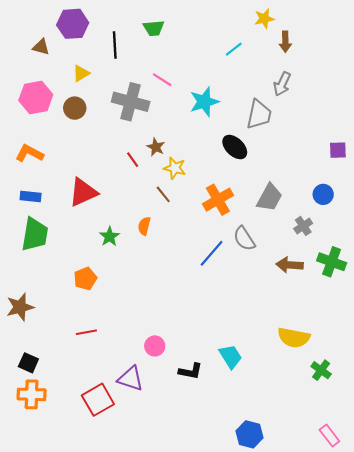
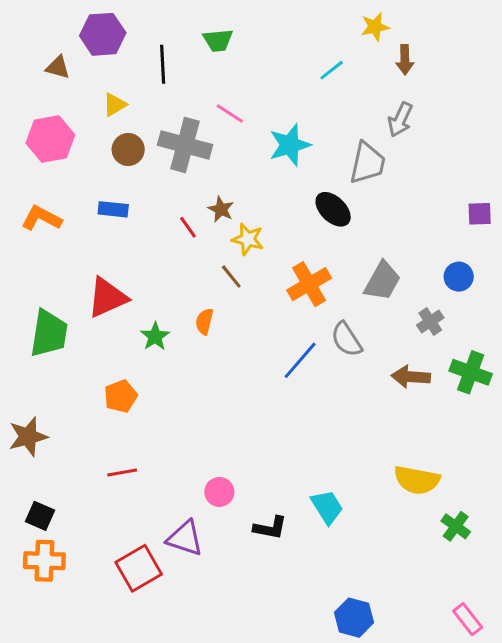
brown circle: (75, 108) -> (128, 149), moved
red triangle: (83, 192) -> (107, 298), moved
blue rectangle: (31, 196) -> (113, 209), moved

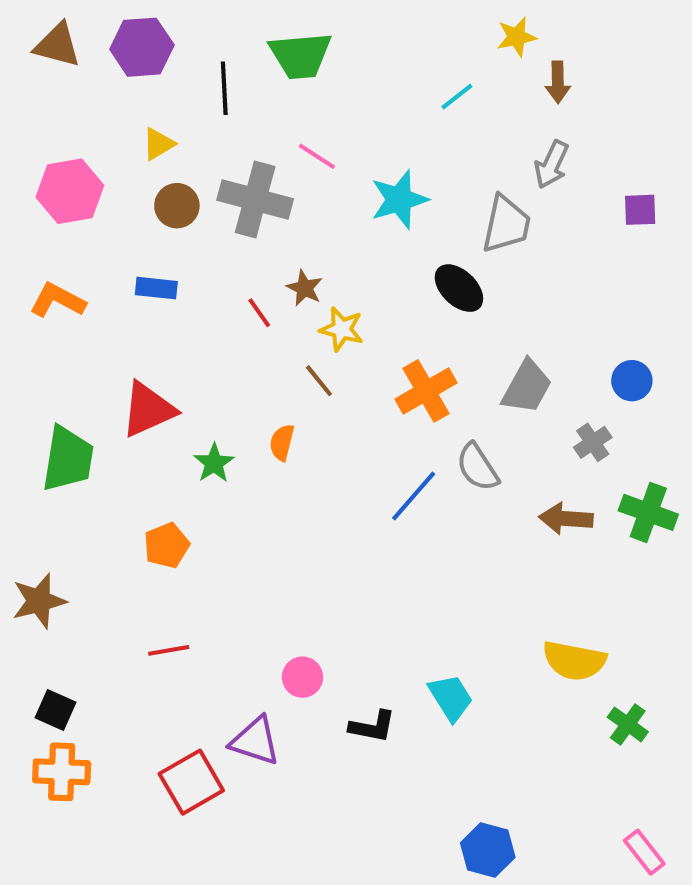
green trapezoid: (218, 40) -> (300, 55), size x1.5
brown triangle: (58, 67) -> (57, 45), moved, size x1.4
purple square: (480, 214) -> (640, 210), moved

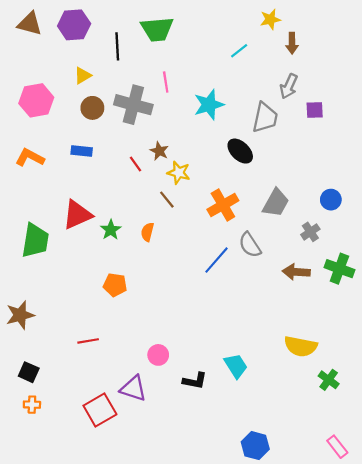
pink line: (317, 156) -> (166, 82), turned 48
purple square: (640, 210) -> (315, 110), moved
green star: (214, 463) -> (111, 230), moved
orange pentagon: (167, 545) -> (115, 285), moved, turned 30
orange cross: (62, 772) -> (32, 405), size x0.6

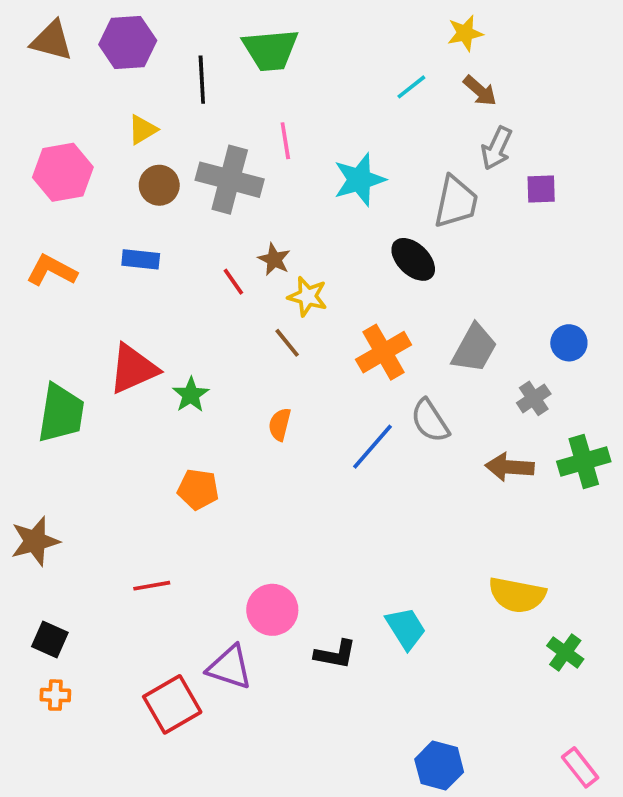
brown arrow: (292, 43) -> (480, 91), moved, turned -48
orange semicircle: (147, 232) -> (280, 424), moved
green cross: (339, 269) -> (584, 461), turned -36
pink circle: (158, 355) -> (272, 610), size x1.4

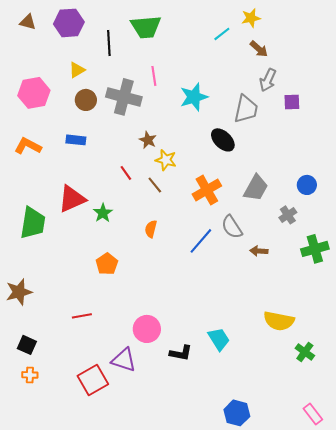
brown triangle: (52, 41) -> (28, 22), size x0.7
cyan line: (411, 87) -> (222, 34), moved
red line: (233, 282) -> (126, 173), moved
brown arrow: (510, 467) -> (259, 251), moved, size x0.7
orange pentagon: (198, 489) -> (107, 264), turned 30

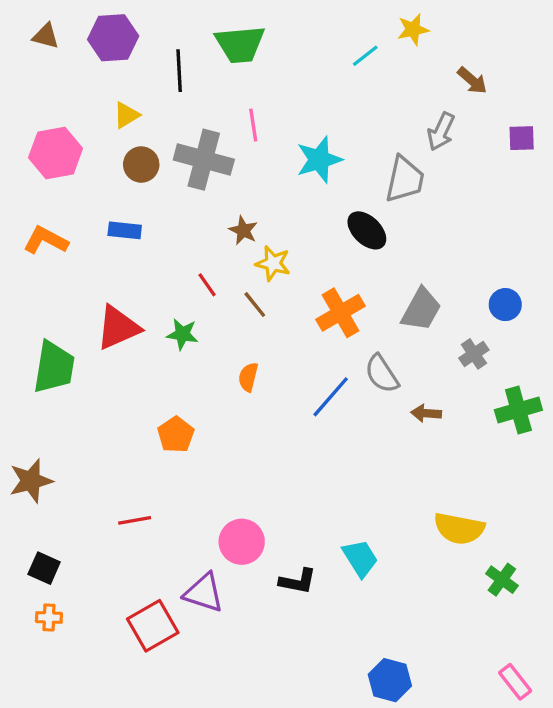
brown arrow: (259, 49) -> (472, 81), moved
purple square: (292, 102) -> (522, 138), moved
green star: (103, 213) -> (182, 334), moved, turned -30

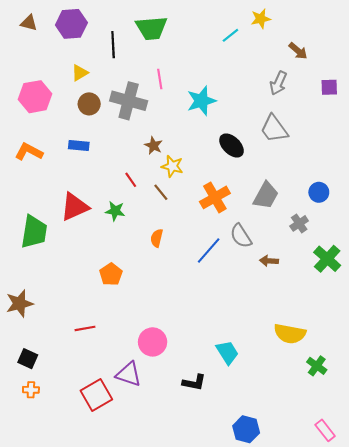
gray trapezoid: (405, 179) -> (274, 129), moved, turned 132
green cross: (518, 410) -> (327, 259), turned -32
black L-shape: (298, 581) -> (194, 383), moved

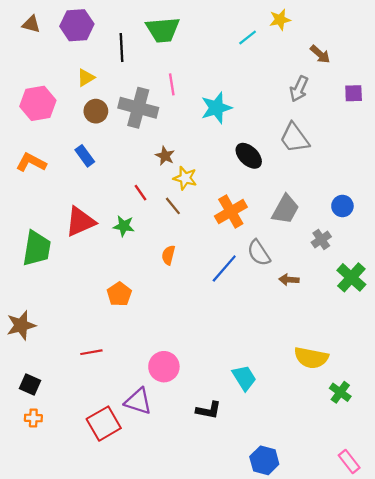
blue rectangle: (79, 146) -> (85, 156), turned 48

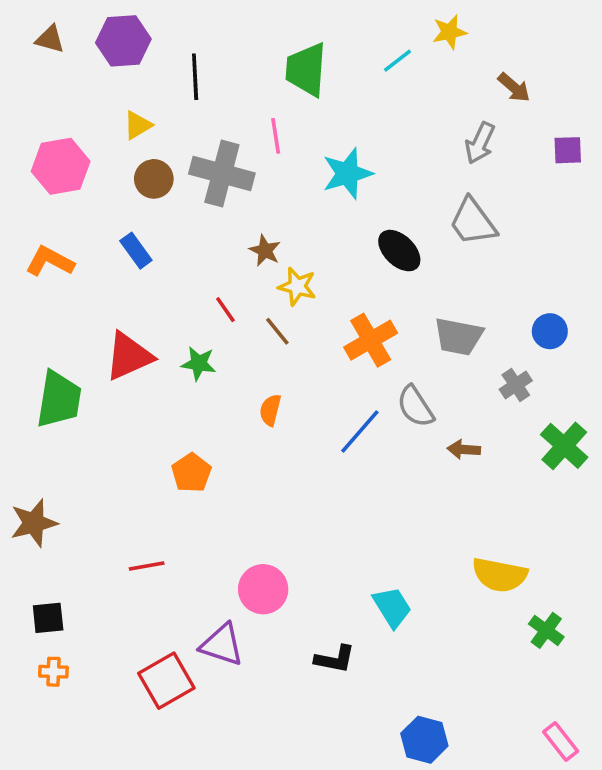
green trapezoid: (163, 30) -> (306, 70), moved, turned 99
gray trapezoid: (286, 209) -> (458, 337), turned 72
black square: (30, 385) -> (48, 618), turned -30

